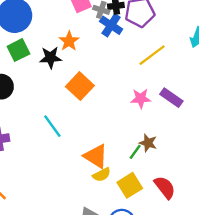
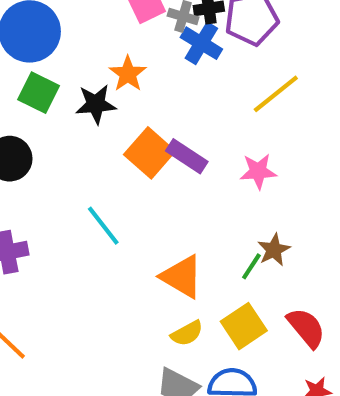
green square: (18, 50) -> (39, 93), turned -35
purple rectangle: (171, 98) -> (187, 156), moved
brown star: (148, 143) -> (274, 250), turned 30
yellow semicircle: (102, 175) -> (187, 333), moved

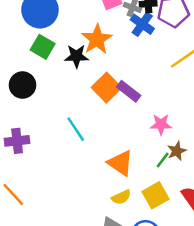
orange star: (128, 74) -> (97, 39), size x1.4
pink star: (258, 171) -> (161, 124), moved

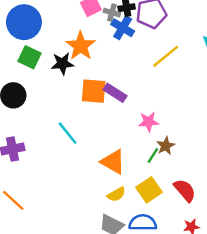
orange square: (107, 88) -> (94, 91), turned -36

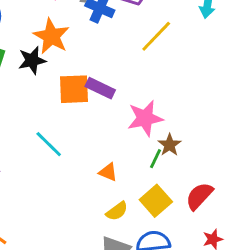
pink star: (148, 122) -> (145, 118), size x1.4
orange triangle: (113, 162) -> (108, 172), size x0.6
red semicircle: (185, 190) -> (199, 196), turned -90

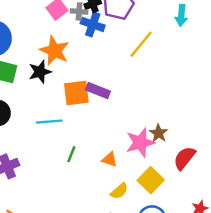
pink star: (145, 118) -> (140, 143), moved
cyan line: (49, 144) -> (49, 122), moved, turned -45
green line: (156, 159) -> (71, 154), moved
red semicircle: (199, 196) -> (184, 158), moved

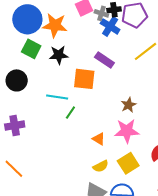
orange star: (55, 51) -> (55, 25), moved, turned -30
purple rectangle: (98, 90) -> (104, 60), moved
brown star: (159, 133) -> (129, 105), moved
green line: (71, 154) -> (70, 113), moved

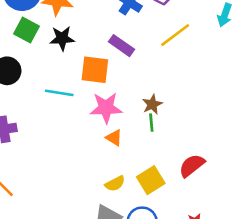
green line: (70, 113) -> (151, 123), moved, turned -40
pink star: (127, 131) -> (106, 108), moved
orange triangle: (99, 139) -> (114, 138), moved

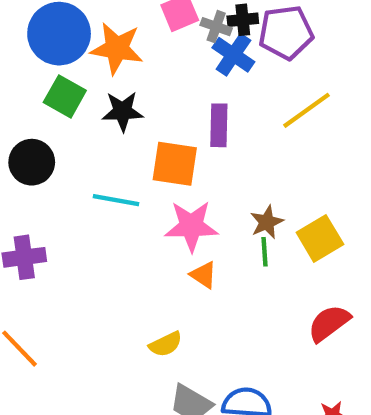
purple rectangle: (121, 46) -> (219, 125), turned 55
yellow square: (151, 180) -> (320, 238), moved
yellow semicircle: (115, 184) -> (166, 344), moved

